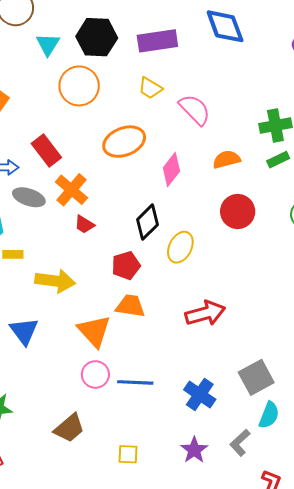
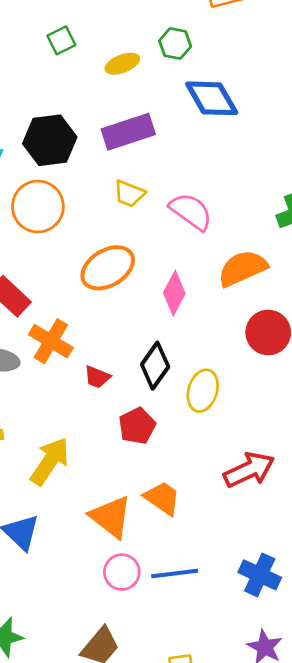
orange semicircle: (227, 159) -> (243, 268), size x1.4
red trapezoid: (84, 224) -> (97, 377), moved
yellow arrow: (55, 281) -> (50, 461), turned -54
orange trapezoid: (130, 306) -> (162, 498), moved, turned 36

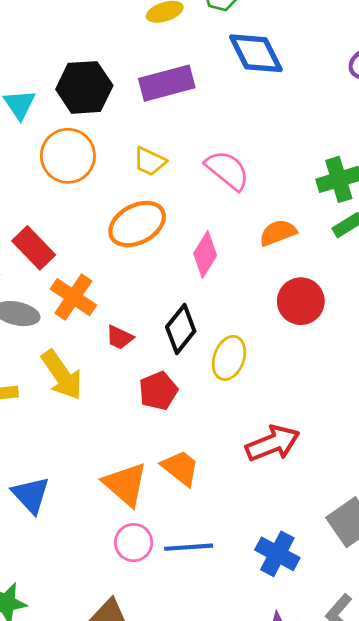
yellow trapezoid: (129, 194) -> (150, 161), moved
orange semicircle: (243, 268) -> (278, 233), size x0.7
yellow arrow: (50, 461) -> (62, 375), moved, turned 108

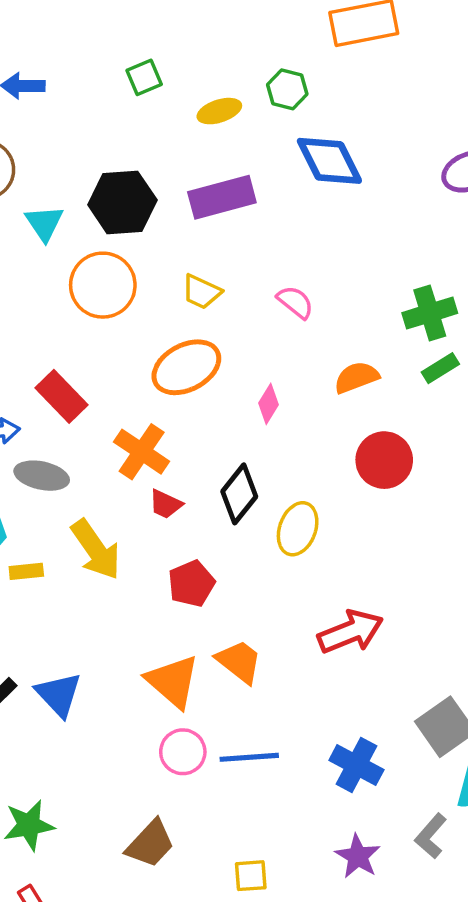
pink semicircle: (227, 170) -> (295, 302), size x0.7
pink diamond: (205, 254) -> (269, 404), size x0.7
orange cross: (73, 297) -> (142, 452), moved
red pentagon: (158, 391) -> (191, 584), moved

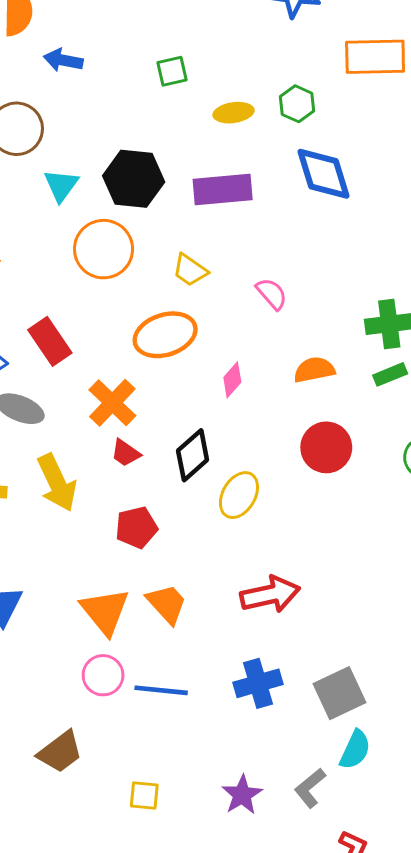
blue cross: (356, 765) -> (258, 683), moved, turned 36

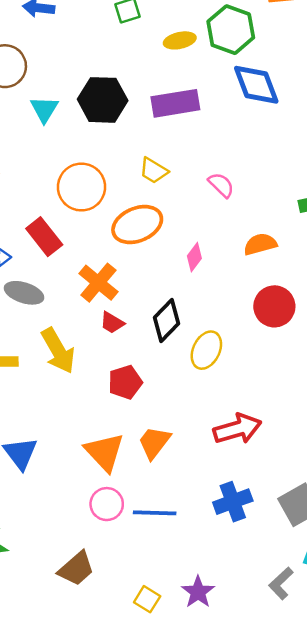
green hexagon: (297, 104) -> (231, 30), size x1.6
orange circle: (104, 249) -> (82, 187), moved
orange trapezoid: (167, 604) -> (154, 442), turned -96
purple star: (242, 795) -> (198, 592), moved
yellow square: (144, 796) -> (147, 599), turned 30

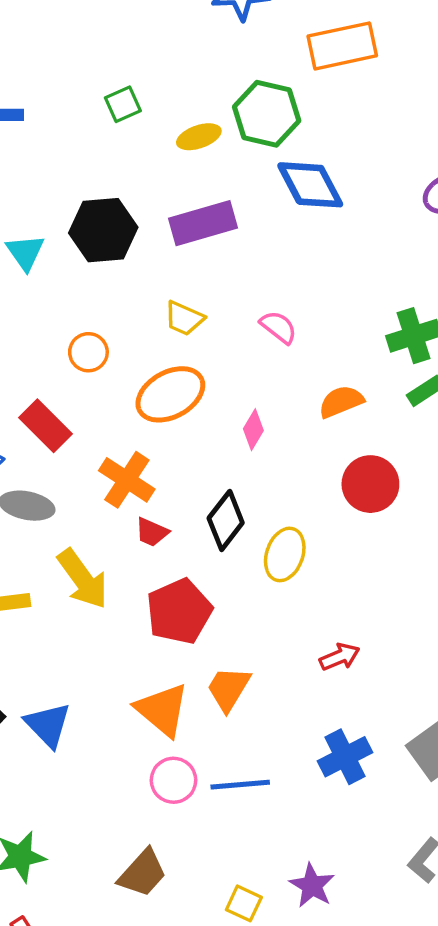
orange circle: (82, 187) -> (88, 352), size x0.6
red pentagon: (125, 382) -> (179, 611), size x1.4
red arrow: (237, 429) -> (340, 657), size x0.6

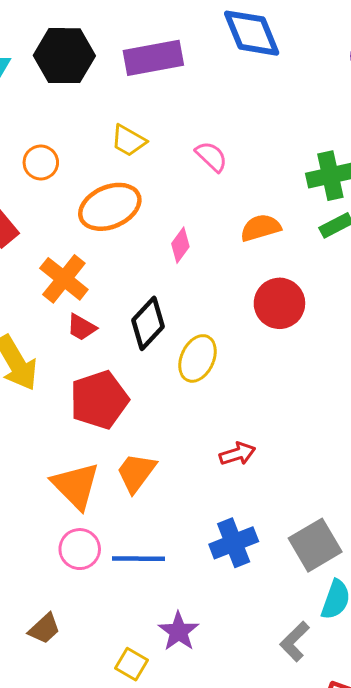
brown trapezoid: (143, 873) -> (44, 629), size x0.7
purple star: (312, 886) -> (179, 631), moved

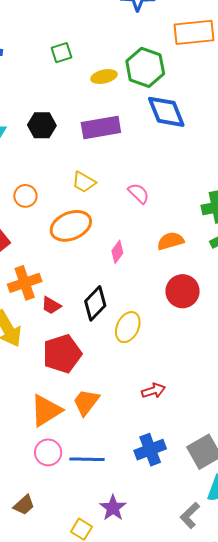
black hexagon: (64, 56) -> (42, 125), size x0.7
orange cross: (64, 279) -> (25, 283), moved, turned 32
orange triangle: (76, 486) -> (46, 410), turned 42

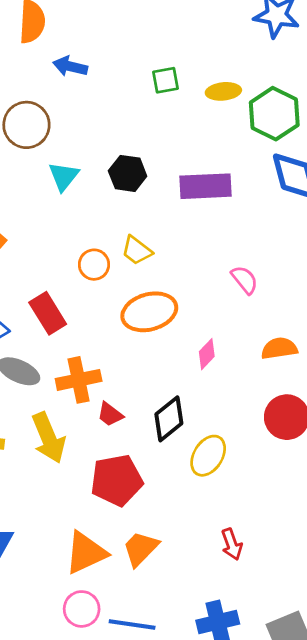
yellow ellipse: (104, 77) -> (223, 91), moved
yellow trapezoid: (84, 182) -> (137, 251), moved
red arrow: (153, 391) -> (232, 544), turned 80

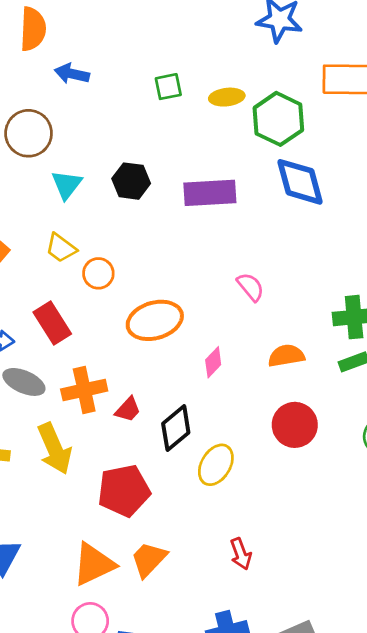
yellow trapezoid: (137, 251) -> (61, 248), moved
red trapezoid: (110, 414) -> (128, 409), moved, turned -84

